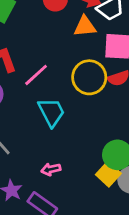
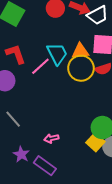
orange triangle: (85, 26) -> (80, 51), moved
cyan trapezoid: (51, 112) -> (57, 54), moved

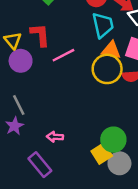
cyan trapezoid: (57, 54) -> (103, 25), moved
purple star: (21, 154) -> (14, 126), moved

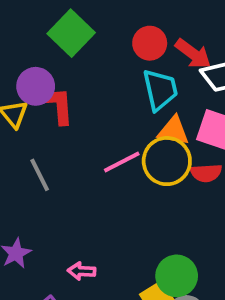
pink line: (63, 55) -> (122, 162), moved
purple circle: (21, 61) -> (36, 86), moved
gray line: (19, 105) -> (40, 175), moved

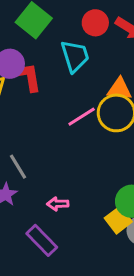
cyan trapezoid: (160, 90) -> (75, 56), moved
gray line: (40, 175) -> (18, 167), moved

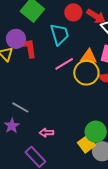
pink line: (82, 117) -> (64, 64), moved
gray line: (18, 167) -> (20, 107), turned -30

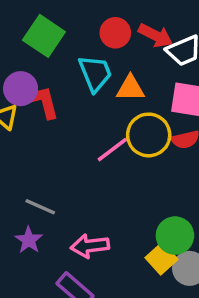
orange triangle: (89, 57) -> (130, 88), moved
pink line: (64, 64) -> (112, 150), moved
pink arrow: (46, 133) -> (90, 246), size x1.5

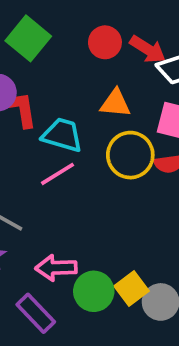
cyan trapezoid: (95, 73) -> (62, 135), moved, turned -57
pink line: (112, 150) -> (57, 174), moved
green circle: (175, 236) -> (94, 291), moved

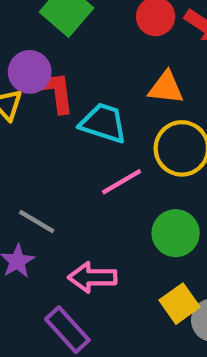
pink line: (57, 174) -> (122, 182), moved
green circle: (94, 291) -> (176, 233), moved

